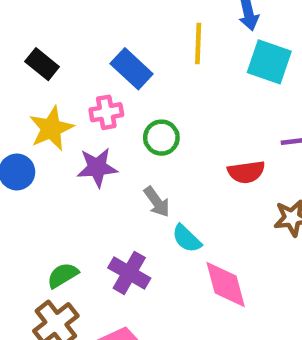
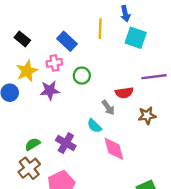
gray arrow: (157, 202) -> (108, 108), moved

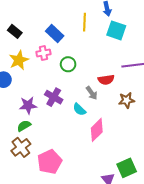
purple star: (50, 90) -> (28, 105), moved
purple cross: (66, 143) -> (54, 97), moved
pink diamond: (114, 149) -> (97, 130), turned 60

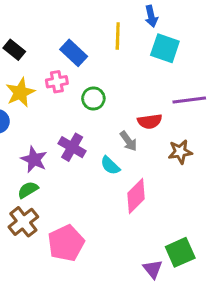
purple star: (28, 105) -> (34, 159), turned 30

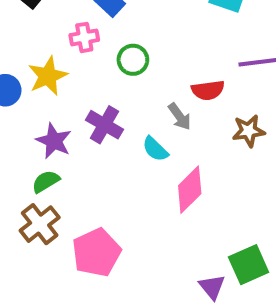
yellow star: (20, 92) -> (48, 76), moved

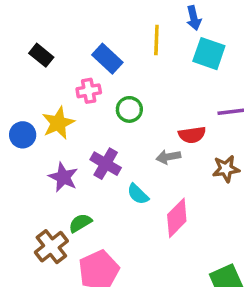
gray arrow: (180, 117) -> (168, 157), turned 115
cyan semicircle: (155, 149) -> (138, 194), moved
green semicircle: (46, 181) -> (80, 223), moved

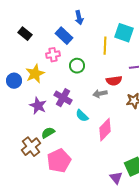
blue arrow: (194, 18) -> (79, 18), moved
yellow line: (156, 40) -> (105, 46), moved

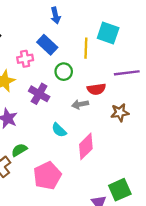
blue rectangle: (64, 36) -> (47, 45), moved
green circle: (77, 66) -> (64, 72), moved
purple cross: (63, 98) -> (39, 94), moved
pink pentagon: (59, 161) -> (47, 176), moved

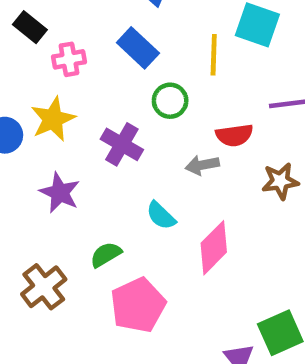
pink cross: (25, 59) -> (69, 59), moved
green semicircle: (19, 150) -> (106, 255), moved

